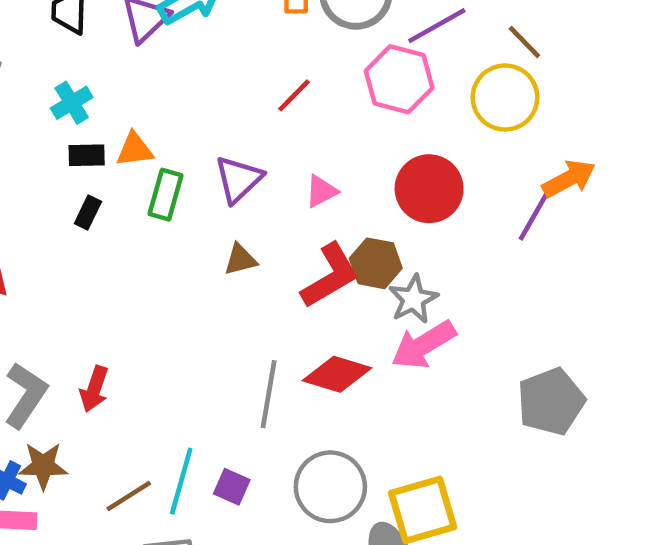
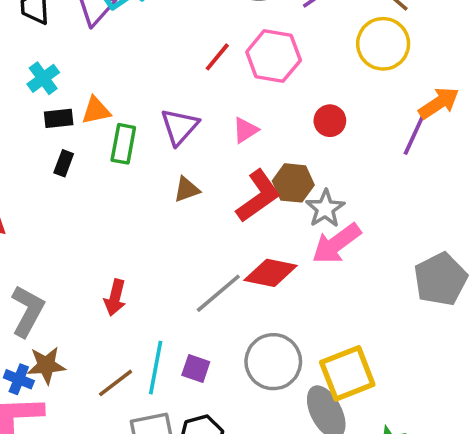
pink hexagon: (399, 79) -> (274, 56), moved
red circle: (429, 189) -> (330, 121), size x0.6
red arrow: (94, 389) -> (115, 298), moved
gray line: (269, 394) -> (218, 293), turned 45

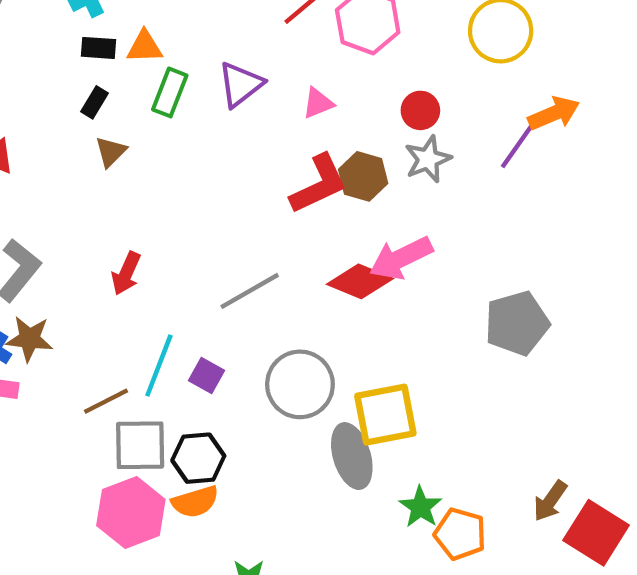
brown triangle: (187, 189) -> (111, 152), moved, turned -36
gray star: (325, 209) -> (428, 159), moved
red diamond: (271, 273) -> (360, 281), moved
brown line: (116, 383) -> (106, 401), moved

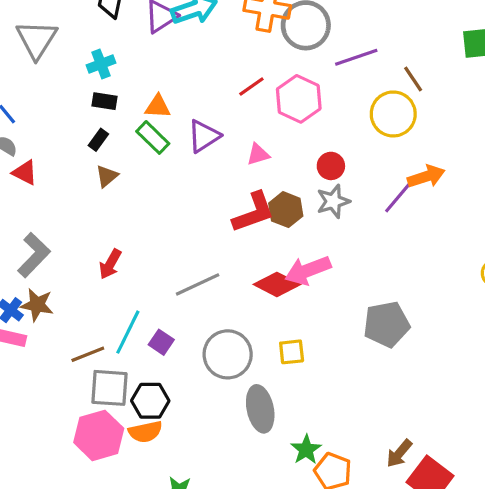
orange triangle: (145, 47) -> (158, 106), moved
green rectangle: (170, 92) -> (153, 137), turned -72
yellow square: (385, 415) -> (292, 352), moved, size x0.6

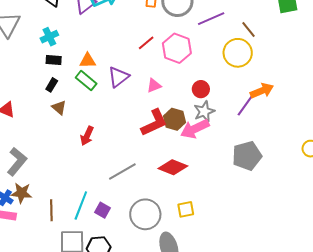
brown triangle: (107, 176) -> (59, 108), turned -35
red arrow: (110, 264) -> (87, 136), moved
pink arrow: (308, 270) -> (195, 129), moved
gray pentagon: (387, 324) -> (247, 156), moved
brown line: (88, 354) -> (51, 210), moved, turned -65

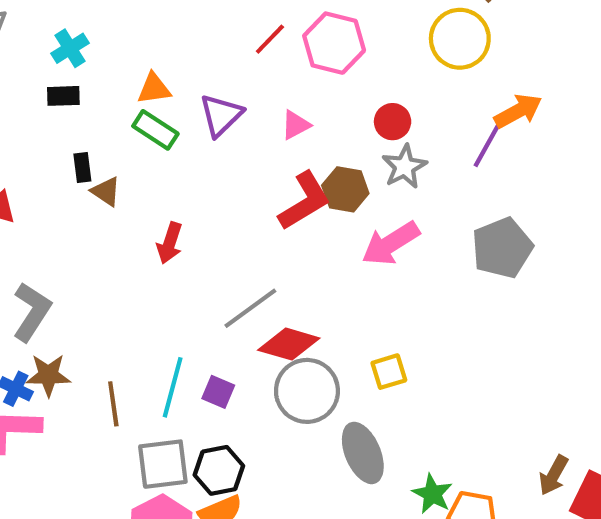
black rectangle: (54, 60) -> (63, 96), moved
black rectangle: (52, 85) -> (82, 168), moved, turned -32
pink arrow: (195, 129) -> (391, 243), moved
red diamond: (173, 167) -> (289, 344), moved

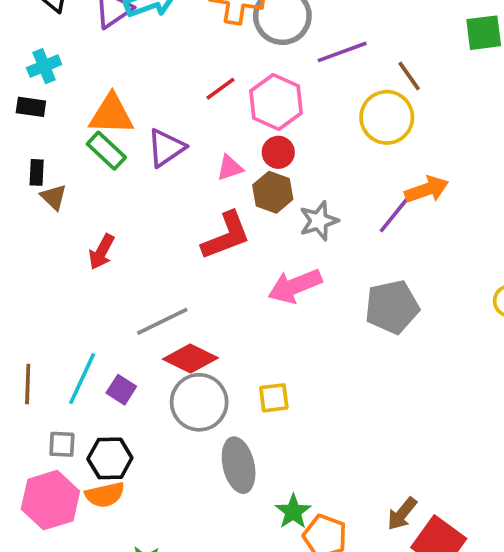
orange triangle: (154, 89) -> (111, 114), size x1.5
red circle: (393, 122) -> (278, 152), moved
brown hexagon: (345, 189) -> (273, 192), moved
gray square: (163, 464) -> (62, 444), size x0.6

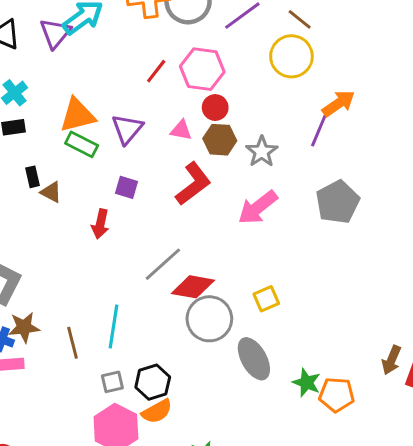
pink triangle: (230, 168) -> (181, 130), turned 45
purple square: (121, 390) -> (127, 187), moved

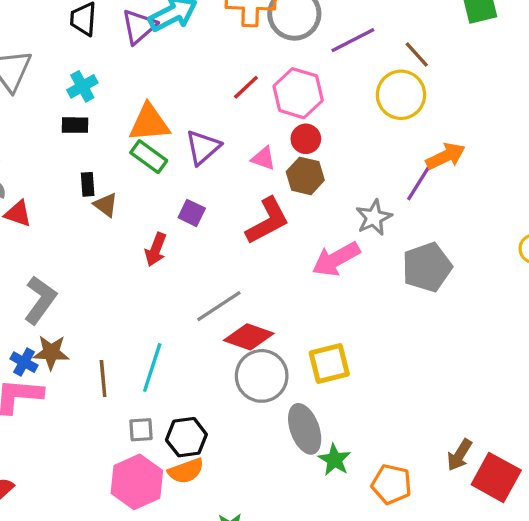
gray star: (262, 152) -> (374, 217), moved
yellow square: (266, 299) -> (329, 364), size x1.4
green star: (307, 383) -> (335, 460), moved

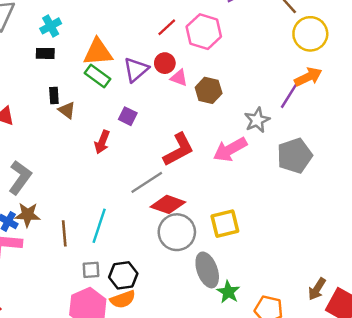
yellow circle: (401, 95) -> (310, 34), moved
red circle: (306, 139) -> (165, 63), moved
red L-shape: (267, 221) -> (179, 150), moved

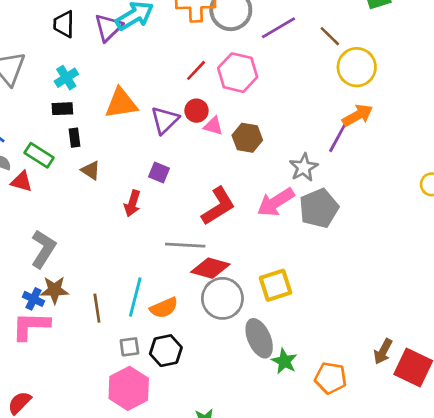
green rectangle: (97, 76) -> (39, 155), moved
black rectangle: (54, 96) -> (74, 138), moved
gray pentagon: (295, 156) -> (319, 208), moved
gray line: (147, 182) -> (185, 245), turned 40
orange semicircle: (123, 299) -> (164, 308), moved

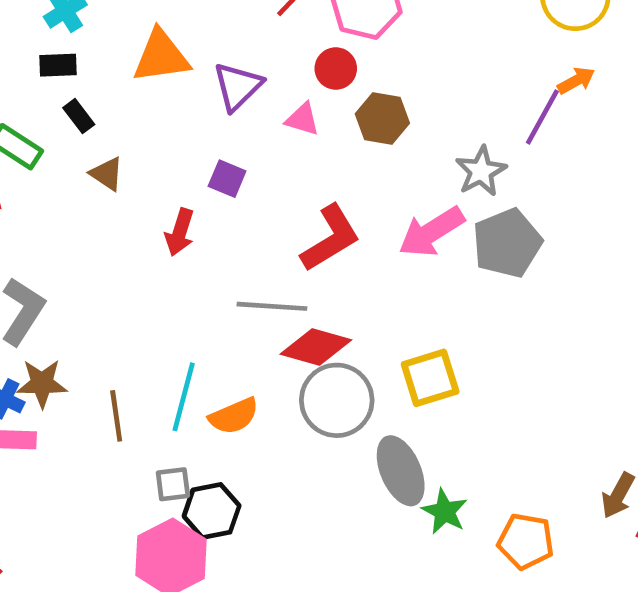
red circle: (197, 111) -> (336, 69), moved
orange arrow: (358, 115) -> (576, 80), size x0.7
pink triangle: (213, 126) -> (302, 119), moved
black rectangle: (74, 138) -> (79, 116), turned -30
black hexagon: (166, 351) -> (212, 511), moved

